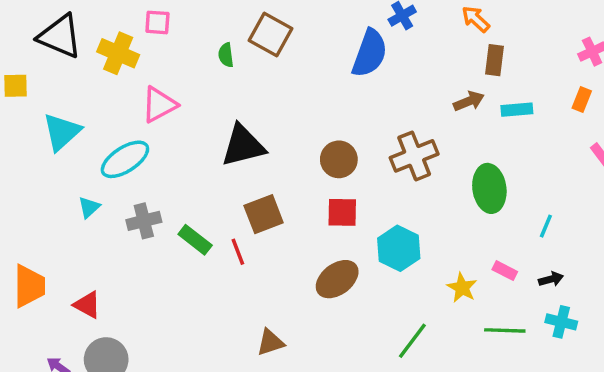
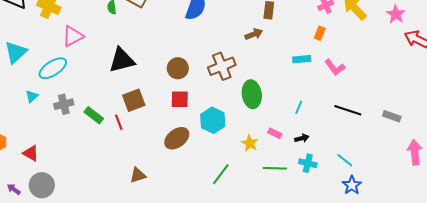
cyan rectangle: (517, 110) -> (302, 59), moved
green ellipse: (489, 188) -> (252, 94), moved

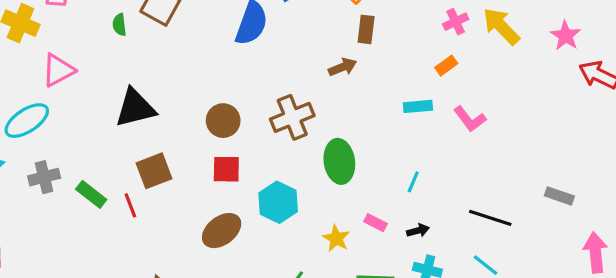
orange rectangle: (320, 33) -> (446, 66), turned 32
black line: (348, 110) -> (490, 218), moved

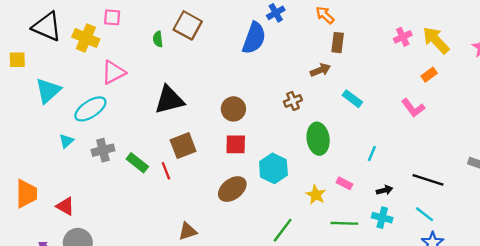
orange rectangle: (446, 66) -> (429, 75), moved
cyan rectangle: (418, 106) -> (352, 99), moved, turned 42
brown cross: (292, 117) -> (293, 101), moved, size x0.6
black arrow: (418, 231) -> (384, 190), moved

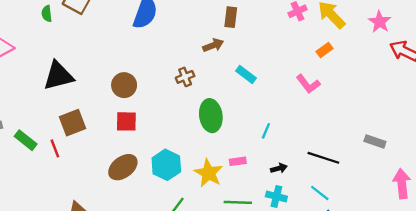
cyan hexagon: (273, 168) -> (166, 165), moved
pink rectangle: (344, 183) -> (238, 161), turned -35
yellow star: (316, 195) -> (208, 173), size x1.4

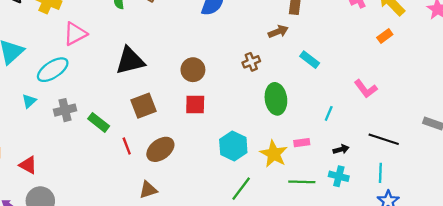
pink L-shape: (308, 84) -> (366, 89), moved
red line: (55, 148) -> (127, 146), moved
brown ellipse: (123, 167) -> (160, 149), moved
cyan line: (320, 193) -> (380, 173), turned 54

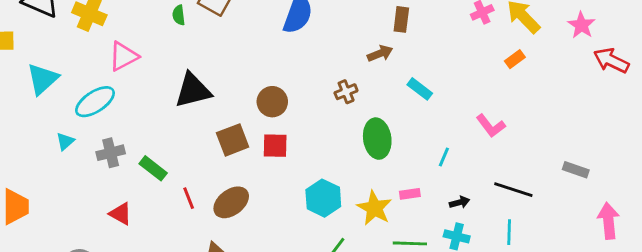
brown square: (144, 106) -> (233, 140), moved
red triangle: (28, 165) -> (121, 214), moved

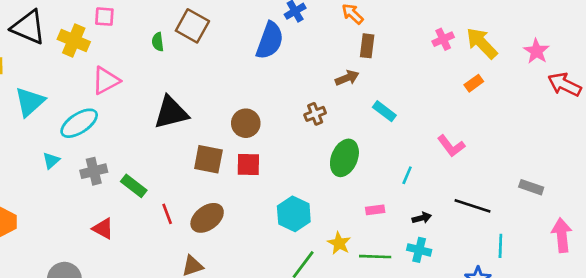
green ellipse: (377, 139) -> (344, 158), turned 30
brown square: (233, 140) -> (208, 159), turned 32
yellow star: (374, 208) -> (339, 243), moved, size x0.7
cyan line: (509, 232) -> (500, 246), moved

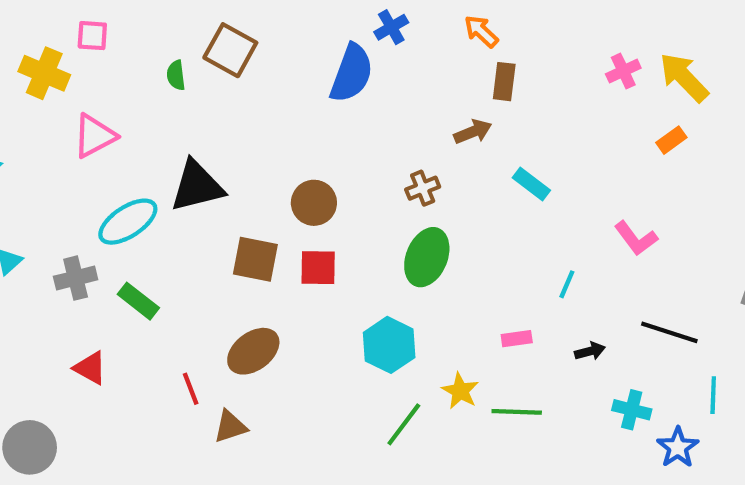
cyan ellipse: (79, 123) -> (128, 222), moved
green ellipse: (344, 158) -> (427, 257), moved
red line: (167, 214) -> (191, 389), moved
cyan cross: (419, 250) -> (632, 410), moved

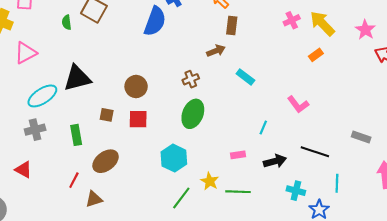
brown square: (255, 259) -> (107, 115), size x0.6
gray cross: (76, 278) -> (35, 130), moved
green rectangle: (138, 301) -> (76, 135), moved, turned 42
black arrow: (590, 351) -> (275, 161), size x1.5
red line: (191, 389) -> (74, 180), turned 49

